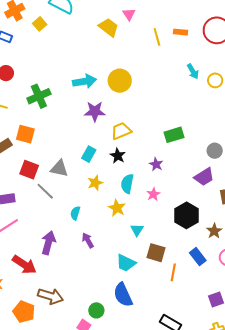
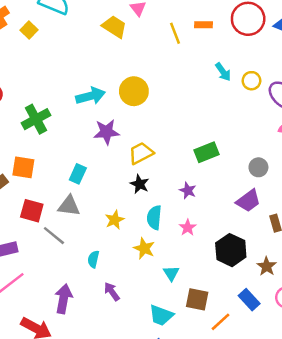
cyan rectangle: (89, 154) -> (78, 174), moved
orange line: (173, 272) -> (221, 322), turned 42

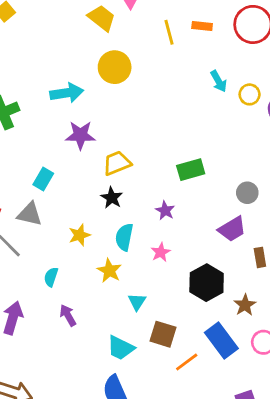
yellow circle: (134, 91) -> (115, 67), moved
blue rectangle: (249, 300) -> (221, 340), size x1.4

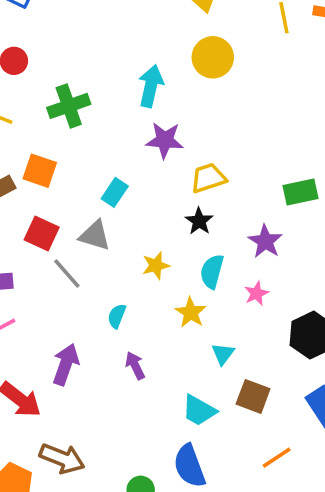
cyan arrow: (67, 93) -> (151, 86), turned -72
purple star: (165, 211) -> (265, 241), size x1.4
orange line: (187, 362) -> (277, 458), moved

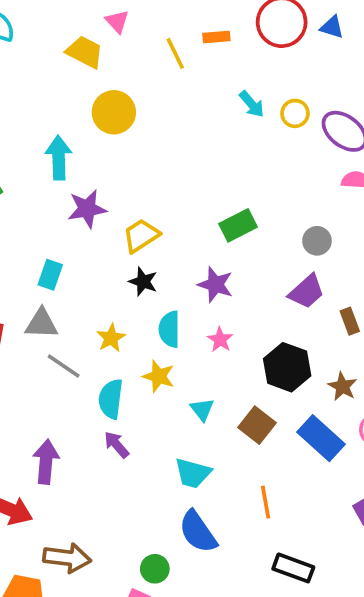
gray line: (67, 274) -> (64, 366), moved
cyan semicircle: (117, 316) -> (111, 399), moved, size x1.5
brown square: (253, 396) -> (257, 425), moved, turned 32
orange line: (277, 458) -> (265, 502), moved, turned -52

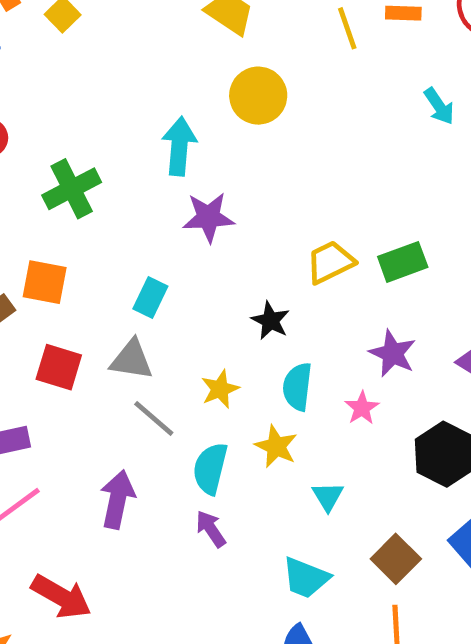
yellow trapezoid: (141, 236) -> (330, 262), moved
purple star: (215, 285) -> (393, 353), moved
brown square: (257, 425) -> (396, 559), moved
purple arrow: (46, 462) -> (117, 499), moved

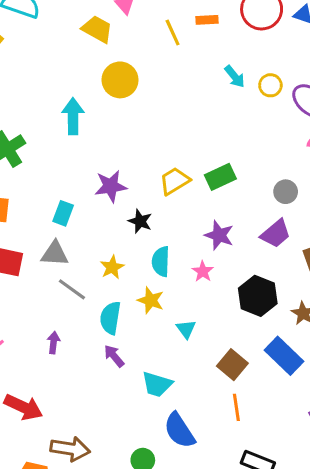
purple star: (208, 217) -> (111, 186), moved
purple arrow: (117, 499) -> (53, 343), size x0.6
cyan trapezoid: (306, 578) -> (157, 384), moved

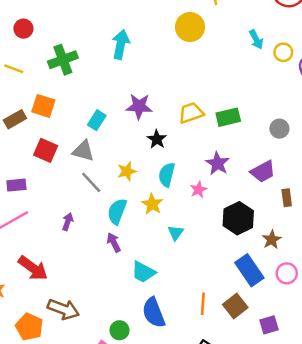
yellow circle: (120, 80) -> (190, 27), moved
gray circle: (286, 192) -> (279, 129), moved
brown square: (232, 365) -> (235, 306), moved

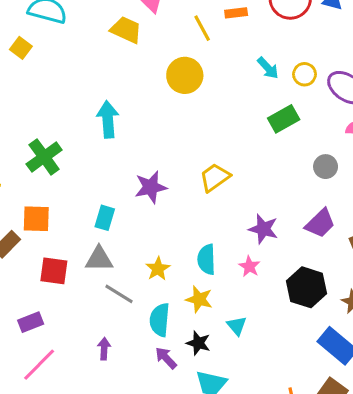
green rectangle: (228, 117) -> (284, 119), moved
black star: (157, 139) -> (198, 343), moved

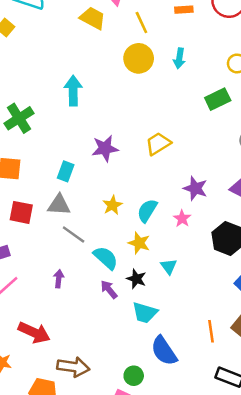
yellow line: (202, 28) -> (141, 23), moved
cyan arrow: (268, 68) -> (179, 58), moved, turned 48
cyan semicircle: (206, 259) -> (147, 211), turned 30
yellow star: (158, 269) -> (112, 205), moved
cyan semicircle: (160, 320) -> (106, 258), turned 124

